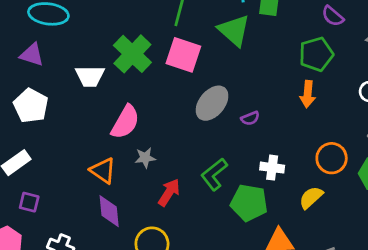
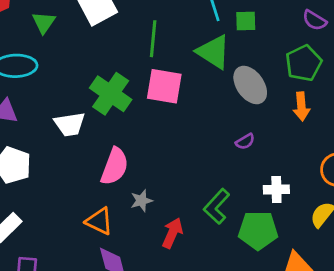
gray ellipse: (212, 103) -> (250, 85), moved, turned -66

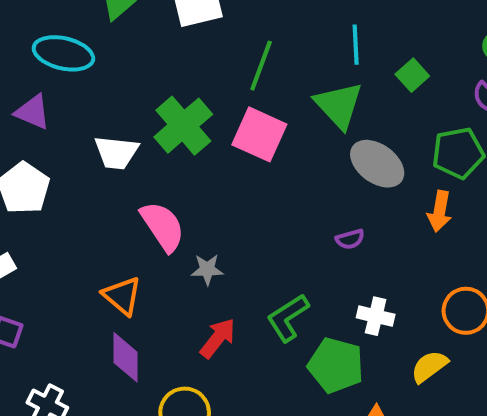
green square: (246, 21) -> (412, 75), moved, turned 35
gray ellipse: (250, 85) -> (377, 164), turned -33
pink semicircle: (115, 166) -> (163, 226), turned -69
gray star: (141, 201) -> (207, 269), moved

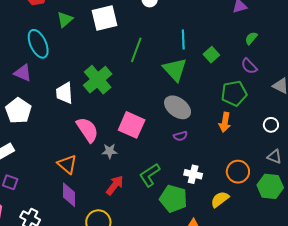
cyan ellipse: (63, 53) -> (38, 44), turned 52
pink square: (259, 134) -> (132, 125), moved
white trapezoid: (116, 153) -> (64, 93), turned 80
gray ellipse: (377, 164) -> (178, 107), moved

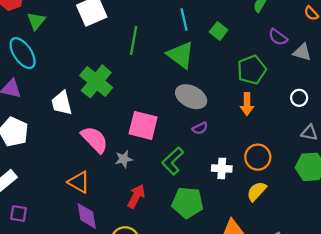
green triangle: (65, 19) -> (36, 21), moved
purple semicircle: (249, 66) -> (278, 37), moved
orange circle: (238, 172) -> (258, 157), moved
green L-shape: (150, 175) -> (173, 161), moved
green pentagon: (173, 199) -> (188, 203), moved

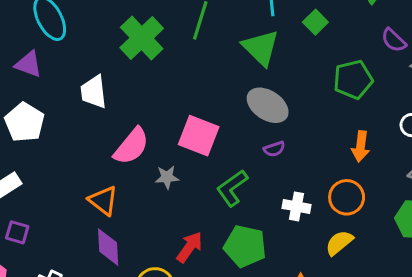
green cross: (96, 81) -> (142, 38), moved
orange arrow: (247, 104) -> (361, 146), moved
pink semicircle: (95, 140) -> (131, 146), turned 76
red arrow: (136, 196) -> (190, 247), moved

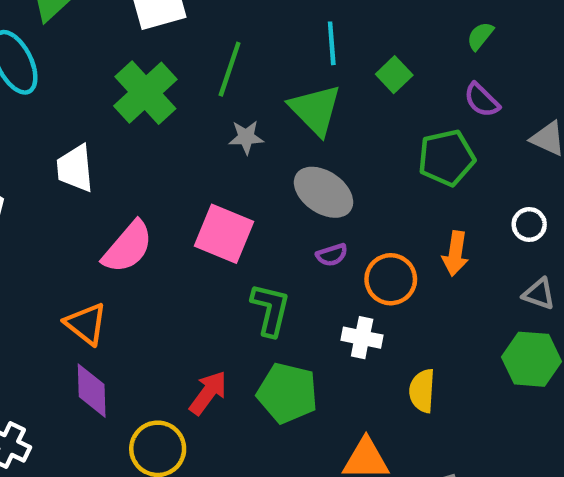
purple semicircle: (394, 40) -> (482, 100), moved
gray star: (167, 177) -> (246, 137), moved
green L-shape: (232, 188) -> (270, 310), turned 138
orange circle: (347, 197) -> (391, 279), moved
yellow semicircle: (339, 243) -> (422, 391), turned -48

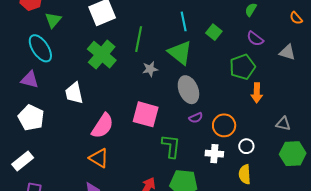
gray ellipse: (324, 192) -> (188, 90), turned 40
white circle: (529, 224) -> (246, 146), moved
orange arrow: (455, 254) -> (257, 93), moved
gray triangle: (539, 294) -> (283, 124), moved
orange triangle: (86, 324) -> (99, 158), moved

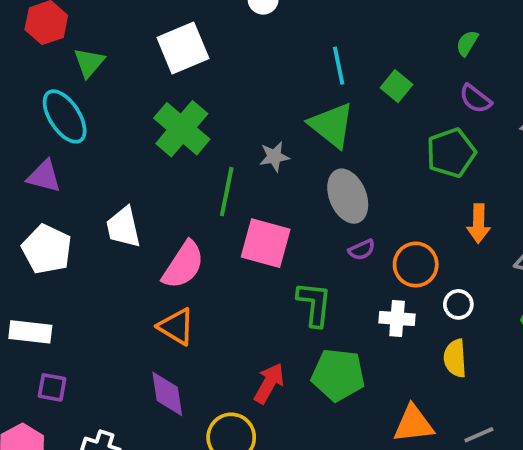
green line: (139, 39) -> (227, 192), moved
white trapezoid: (74, 93) -> (123, 227), moved
orange arrow: (257, 93) -> (479, 224), moved
white rectangle: (23, 161) -> (30, 332), turned 45

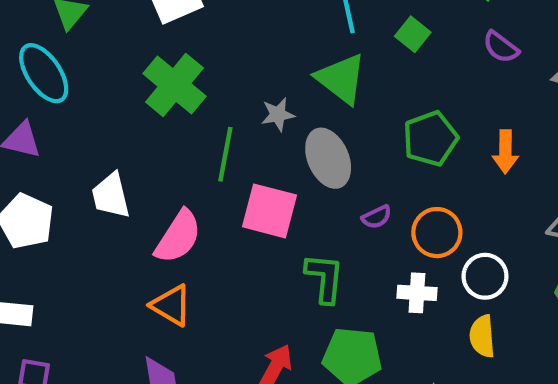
green pentagon: (451, 153) -> (430, 139), moved
gray ellipse: (348, 196) -> (328, 158), moved
orange arrow: (479, 224) -> (505, 152), moved
white circle: (458, 304) -> (485, 276), size x1.4

